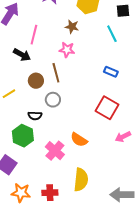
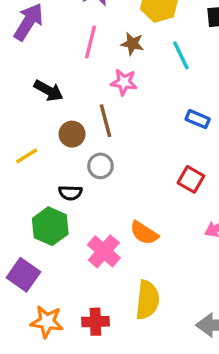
cyan line: (112, 34) -> (181, 55), moved
pink line: (34, 35) -> (90, 42), moved
red square: (107, 108) -> (191, 179), size x0.7

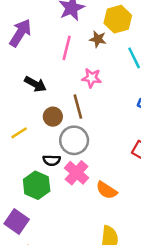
brown star: (132, 44) -> (98, 39), moved
gray circle: (100, 166) -> (74, 140), size x1.5
pink cross: (104, 251) -> (77, 173), moved

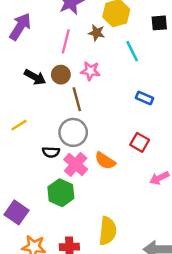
brown circle: (53, 117) -> (61, 75), moved
green hexagon: (37, 185) -> (61, 193), moved
orange semicircle: (107, 190) -> (105, 161), moved

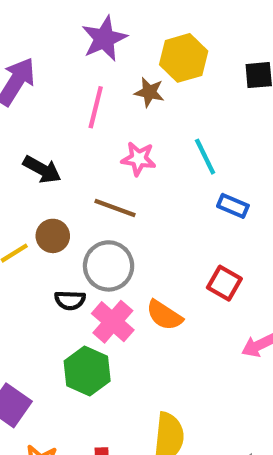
cyan line: (132, 51) -> (205, 157), moved
brown circle: (61, 75) -> (53, 236), moved
brown line: (77, 99) -> (115, 208), turned -55

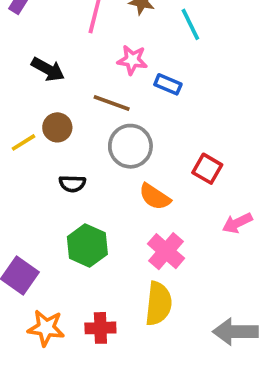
cyan line: (205, 157) -> (190, 24), moved
blue rectangle: (233, 206) -> (168, 84), moved
gray circle: (109, 266) -> (130, 146), moved
pink cross: (113, 322) -> (166, 251), moved

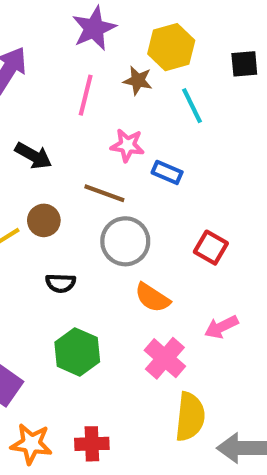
red square: (207, 169) -> (211, 248), moved
pink arrow: (237, 223) -> (221, 327), moved
yellow semicircle: (159, 304) -> (190, 417), moved

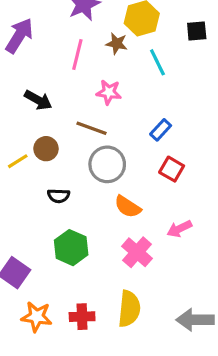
blue rectangle: (167, 172) -> (161, 130), moved, turned -70
yellow semicircle: (190, 417) -> (129, 309), moved

